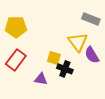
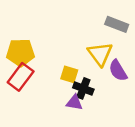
yellow pentagon: (16, 27) -> (21, 53), moved
purple triangle: (41, 79) -> (74, 103), moved

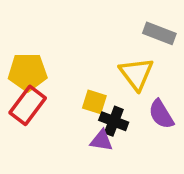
purple semicircle: (118, 71) -> (161, 114), moved

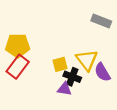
yellow triangle: (137, 74) -> (87, 60), moved
yellow square: (94, 102) -> (60, 64), turned -32

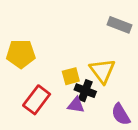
red rectangle: (18, 67) -> (37, 100), moved
purple semicircle: (102, 72) -> (121, 114), moved

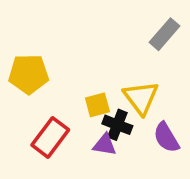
gray rectangle: (119, 25) -> (165, 34), turned -70
purple semicircle: (121, 114) -> (166, 137), moved

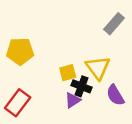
red rectangle: (50, 137) -> (18, 103), moved
purple triangle: (105, 145) -> (73, 100), turned -42

